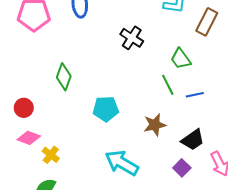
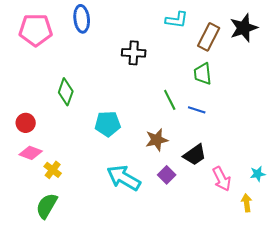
black cross: (132, 38) -> (134, 53), turned -30
green trapezoid: (181, 59) -> (203, 74), moved, turned 30
blue line: (195, 95) -> (197, 110), turned 30
purple square: (182, 168) -> (167, 175), moved

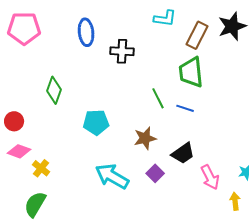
blue ellipse: (82, 19) -> (86, 32), moved
green trapezoid: (203, 74) -> (191, 72), size x1.4

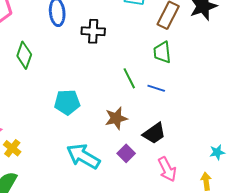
green trapezoid: (191, 72) -> (162, 52), size x0.7
green diamond: (54, 90) -> (24, 55), moved
pink arrow: (210, 177) -> (167, 169), moved

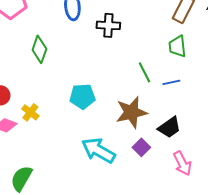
blue line: (156, 88) -> (171, 82), turned -30
brown star: (116, 118) -> (131, 112), size x1.4
yellow cross: (12, 148) -> (30, 112), moved

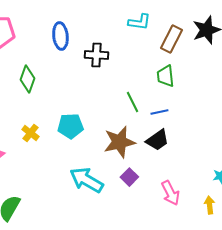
yellow cross: (30, 112) -> (30, 133), moved
black trapezoid: (169, 127) -> (157, 140), moved

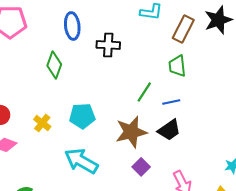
green diamond: (27, 79) -> (54, 65), moved
green line: (132, 102) -> (144, 92), turned 60
cyan arrow: (86, 180) -> (81, 161), moved

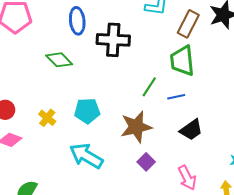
black cross: (108, 45) -> (113, 40), size x1.4
green diamond: (54, 65) -> (59, 60), turned -64
green trapezoid: (177, 66) -> (182, 61), size x1.4
black trapezoid: (169, 130) -> (191, 130), moved

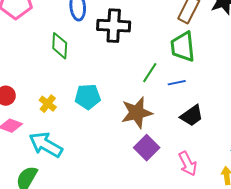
green diamond: (59, 60) -> (60, 46), turned 48
cyan arrow: (86, 156) -> (46, 145), moved
purple square: (146, 162) -> (147, 148), size x1.4

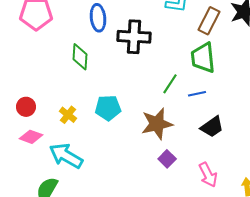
purple square: (147, 148) -> (167, 159), size x0.7

